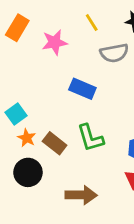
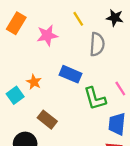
gray semicircle: (114, 53) -> (97, 44), turned -75
orange star: (27, 138) -> (34, 82), moved
green L-shape: (90, 138) -> (95, 99), moved

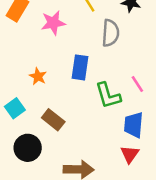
blue rectangle: (70, 74) -> (80, 67), turned 75
cyan square: (15, 95) -> (15, 108), moved

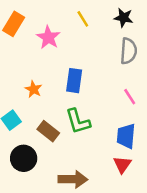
pink star: (53, 23) -> (48, 37), turned -30
gray semicircle: (111, 33) -> (128, 51), moved
green L-shape: (108, 95) -> (78, 121), moved

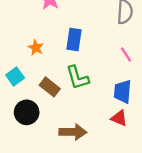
red triangle: (122, 164) -> (119, 118), turned -42

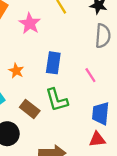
pink line: (126, 55) -> (90, 75), moved
red triangle: (119, 118) -> (97, 139), turned -30

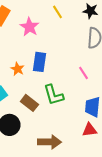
blue rectangle: (53, 63) -> (39, 62), moved

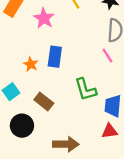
pink line: (83, 73) -> (107, 55), moved
green L-shape: (53, 95) -> (86, 89), moved

